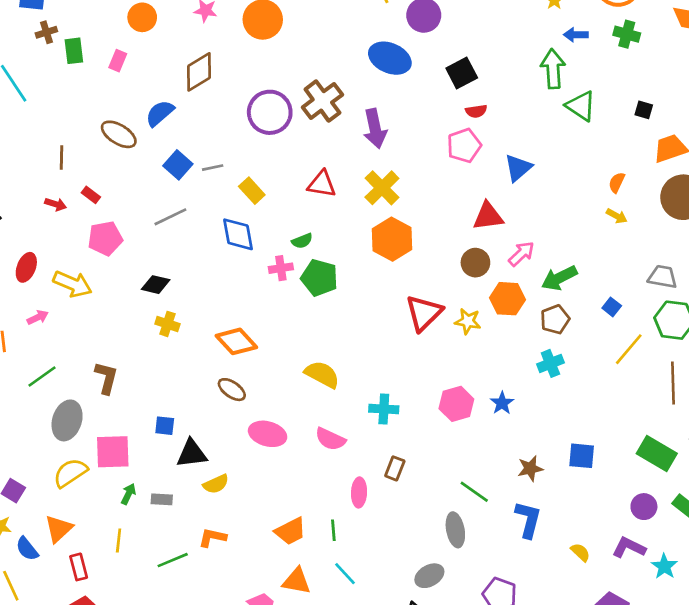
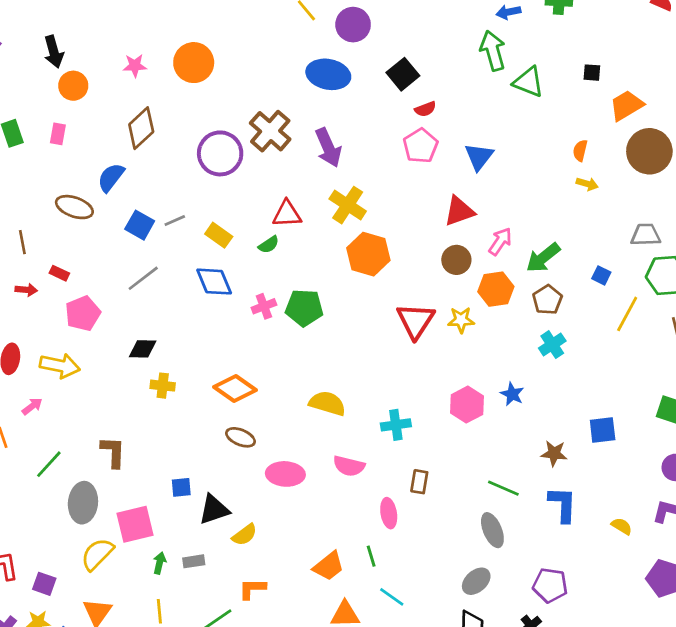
green semicircle: (302, 241) -> (269, 245), moved
brown star: (530, 469) -> (554, 453), turned 30

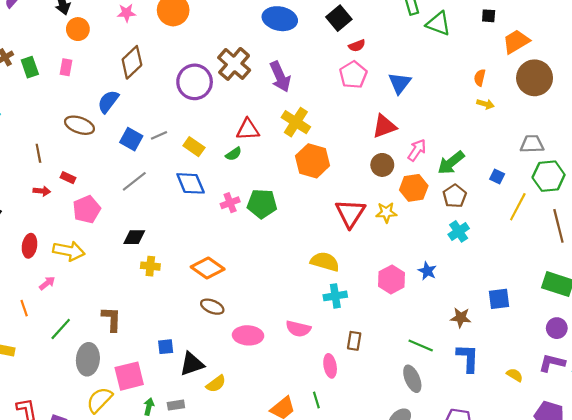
yellow semicircle: (327, 403) -> (325, 262), moved

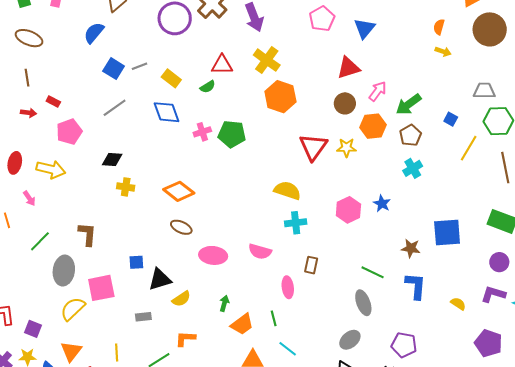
brown ellipse: (79, 125) -> (29, 38), moved
pink arrow: (47, 283) -> (29, 198), turned 91
blue square: (499, 299) -> (447, 233), size x1.4
green arrow: (149, 407) -> (224, 303), moved

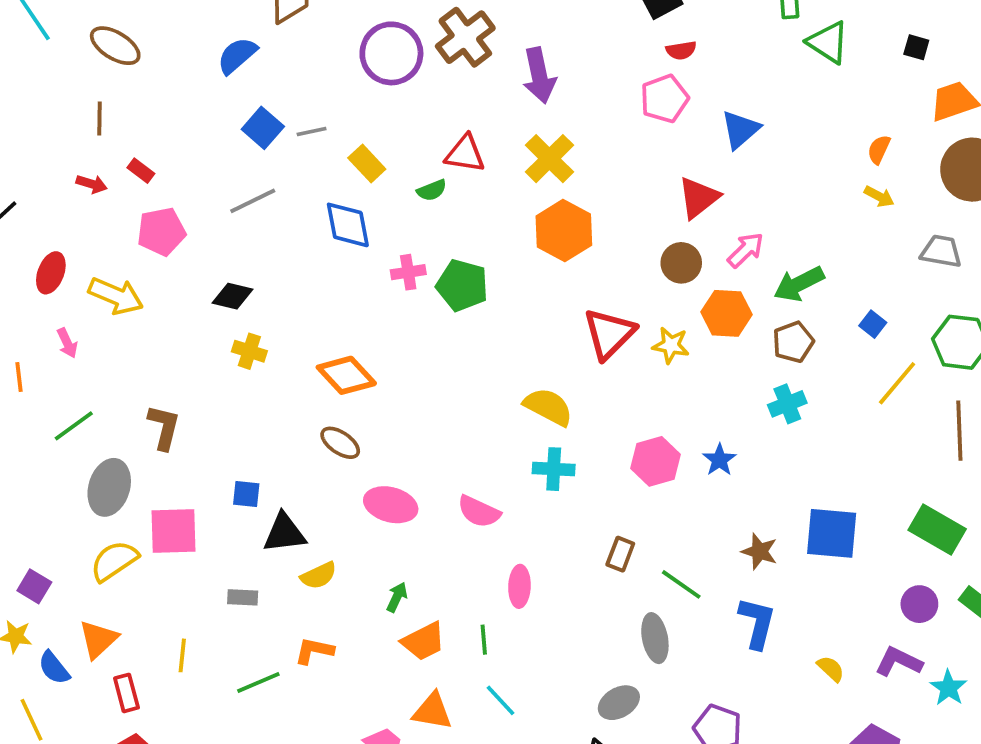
red triangle: (348, 68) -> (699, 198), turned -30
gray trapezoid: (484, 91) -> (941, 251), moved
brown rectangle: (311, 265) -> (620, 554), moved

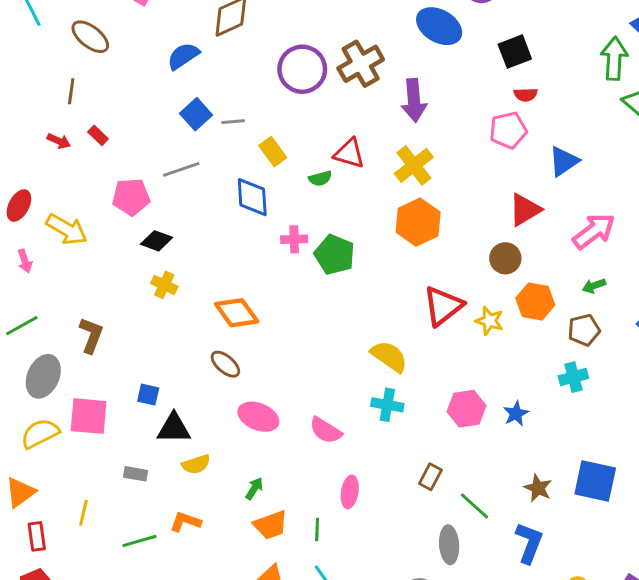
pink pentagon: (161, 232) -> (131, 197), moved
pink arrow: (746, 250) -> (594, 231), moved, size x1.4
green arrow: (799, 284) -> (594, 286), size x0.6

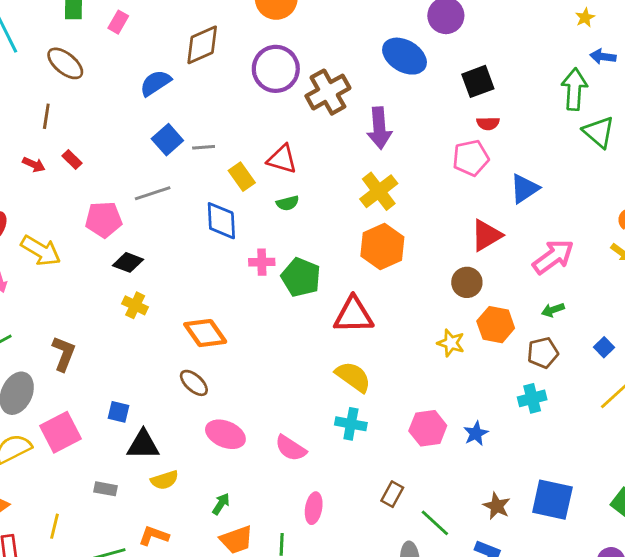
purple circle: (302, 69) -> (276, 69), moved
red triangle: (349, 154) -> (282, 159), moved
red triangle: (443, 306) -> (354, 315), moved, turned 36
pink square: (89, 416) -> (60, 432), turned -33

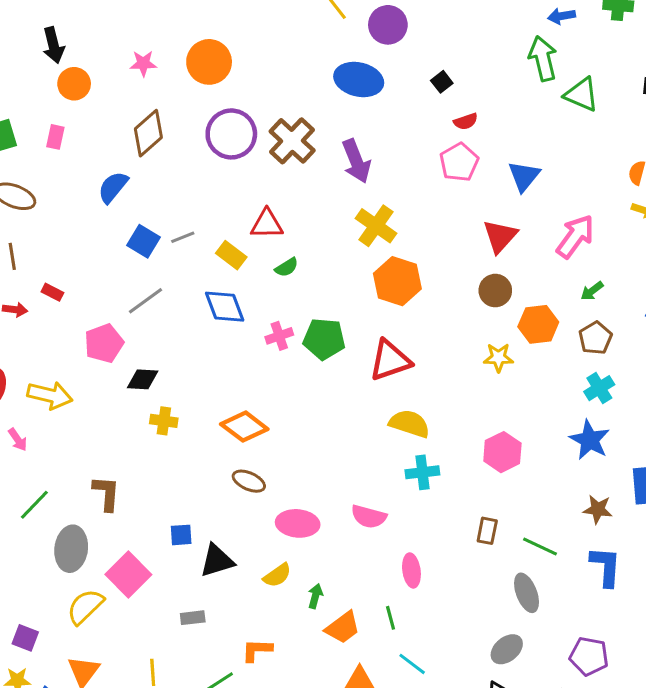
black square: (478, 81) -> (442, 82), size x0.6
blue star: (476, 433) -> (590, 440), moved, size x1.5
yellow semicircle: (165, 480) -> (277, 575), moved

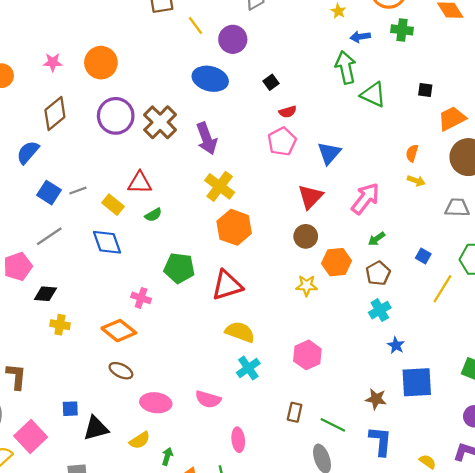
pink cross: (279, 336) -> (141, 298), moved, turned 36
blue star: (590, 440) -> (396, 345), moved, size x0.6
cyan cross: (422, 472) -> (248, 368), turned -30

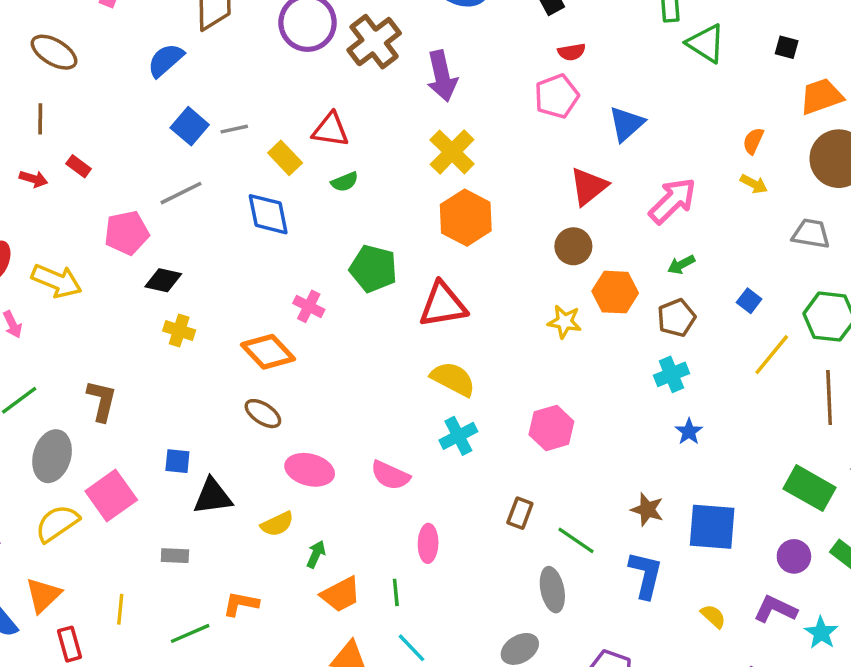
blue square: (417, 382) -> (712, 527), moved

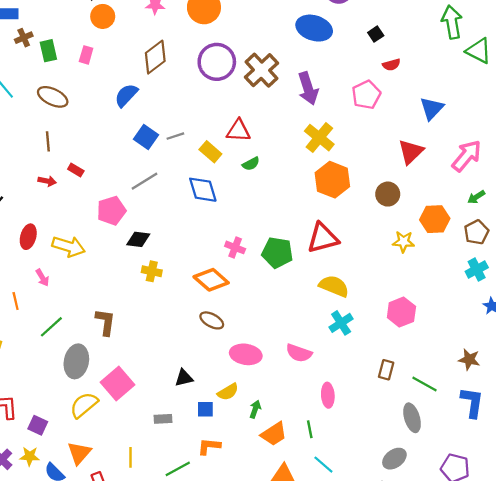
pink pentagon: (557, 96) -> (366, 95), moved
brown circle: (573, 246) -> (388, 194), moved
green pentagon: (373, 269) -> (277, 253), moved
blue square: (177, 461) -> (205, 409), moved
black triangle: (213, 496) -> (184, 378), size x0.7

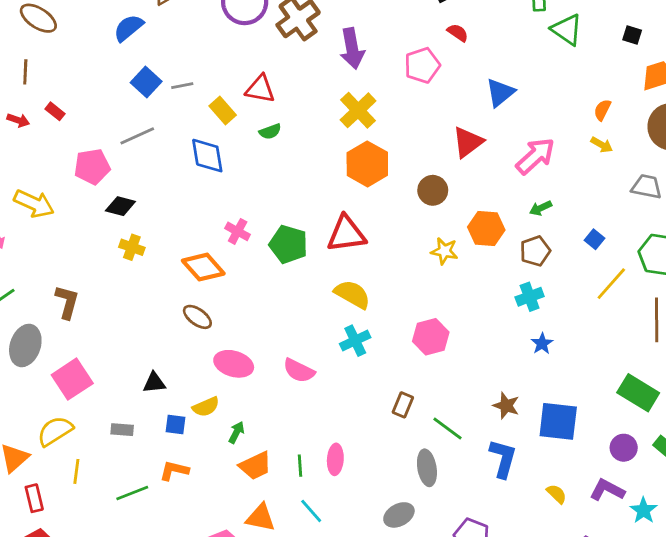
red semicircle: (391, 65) -> (458, 33), turned -138
pink ellipse: (328, 395) -> (335, 459), moved
yellow semicircle: (84, 405) -> (55, 431), moved

